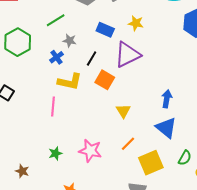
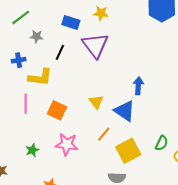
purple triangle: (127, 55) -> (95, 45), turned -36
blue cross: (56, 57) -> (19, 60), moved, turned 32
orange square: (105, 80) -> (57, 110), moved
blue triangle: (166, 128) -> (125, 111), moved

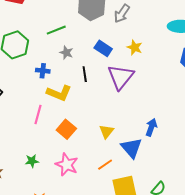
black line: (60, 52) -> (85, 74), turned -49

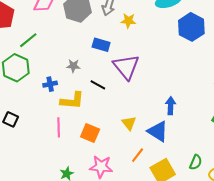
green line: (56, 30) -> (28, 40), moved
yellow star: (135, 47) -> (128, 21), moved
gray star: (66, 53) -> (73, 66), moved
black line: (85, 74) -> (98, 85), moved, turned -35

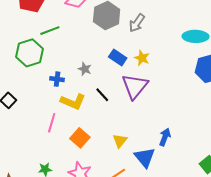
yellow star: (128, 21) -> (142, 58), moved

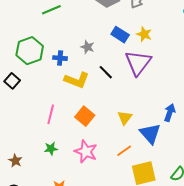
green hexagon: (29, 53) -> (30, 51), moved
pink line: (52, 123) -> (51, 114), moved

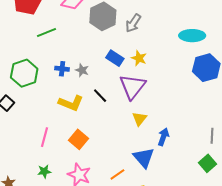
blue cross: (60, 58) -> (62, 69), moved
yellow triangle: (125, 118) -> (139, 119), moved

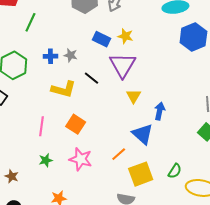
green line: (46, 33) -> (30, 22), turned -36

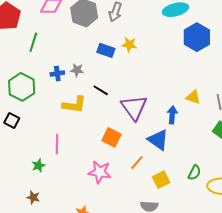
purple triangle: (123, 65) -> (134, 107), moved
yellow triangle: (134, 96) -> (193, 97), moved, turned -35
orange square: (76, 124) -> (112, 137), moved
green star: (46, 160) -> (38, 166), moved
yellow square: (141, 174) -> (161, 180), size x0.7

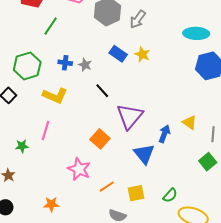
yellow L-shape: (74, 105) -> (55, 96), moved
orange line: (137, 162) -> (107, 187), moved

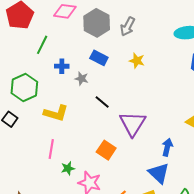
blue rectangle: (118, 54) -> (99, 58), moved
blue cross: (65, 63) -> (62, 66), moved
blue arrow: (164, 134) -> (167, 147), moved
green star: (22, 146) -> (68, 168), moved
blue triangle: (144, 154) -> (159, 173), moved

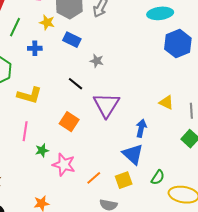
yellow star: (137, 61) -> (47, 22), moved
gray star: (82, 79) -> (97, 61), moved
orange square: (106, 150) -> (69, 122), moved

